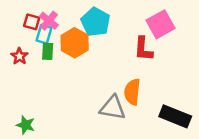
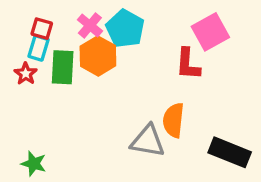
pink cross: (49, 21) -> (90, 25), moved
cyan rectangle: (44, 34) -> (39, 48), moved
green rectangle: (48, 51) -> (63, 67), size x1.5

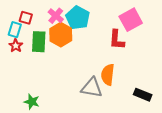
cyan rectangle: (39, 48) -> (15, 30), moved
black rectangle: (230, 152) -> (143, 95), size x0.7
green star: (34, 164) -> (32, 102), moved

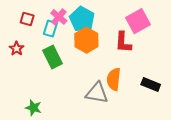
cyan rectangle: (15, 30) -> (50, 29), moved
orange hexagon: (61, 35) -> (86, 40), moved
green rectangle: (39, 42) -> (52, 57), moved, turned -30
black rectangle: (143, 95) -> (151, 84), moved

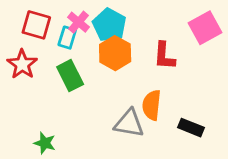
red square: (27, 19) -> (36, 25), size x1.5
pink square: (138, 21) -> (205, 28), moved
red star: (17, 49) -> (22, 64), size x1.5
black rectangle: (151, 84) -> (191, 128), moved

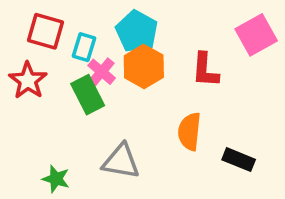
pink cross: (78, 22) -> (102, 72), moved
gray triangle: (129, 123) -> (121, 161), moved

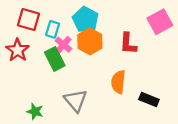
gray triangle: (121, 161) -> (76, 101), turned 40

